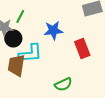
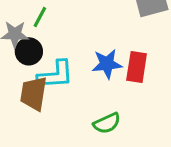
blue star: (53, 30) -> (107, 64), moved
red rectangle: (82, 48) -> (137, 67), turned 30

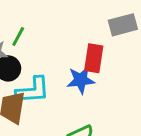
red rectangle: (137, 67) -> (94, 58), moved

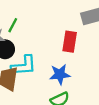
blue star: (81, 80) -> (60, 74), moved

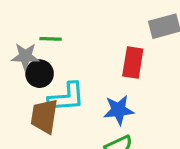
green line: (13, 25) -> (51, 39), turned 64

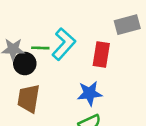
green line: (51, 39) -> (40, 48), moved
cyan L-shape: (66, 97) -> (64, 44), moved, turned -44

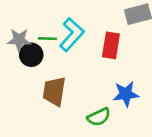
blue star: (90, 93) -> (126, 94), moved
brown trapezoid: (29, 99) -> (54, 91), moved

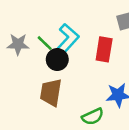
green line: (47, 39) -> (45, 43), turned 42
black circle: (31, 55) -> (57, 60), moved

